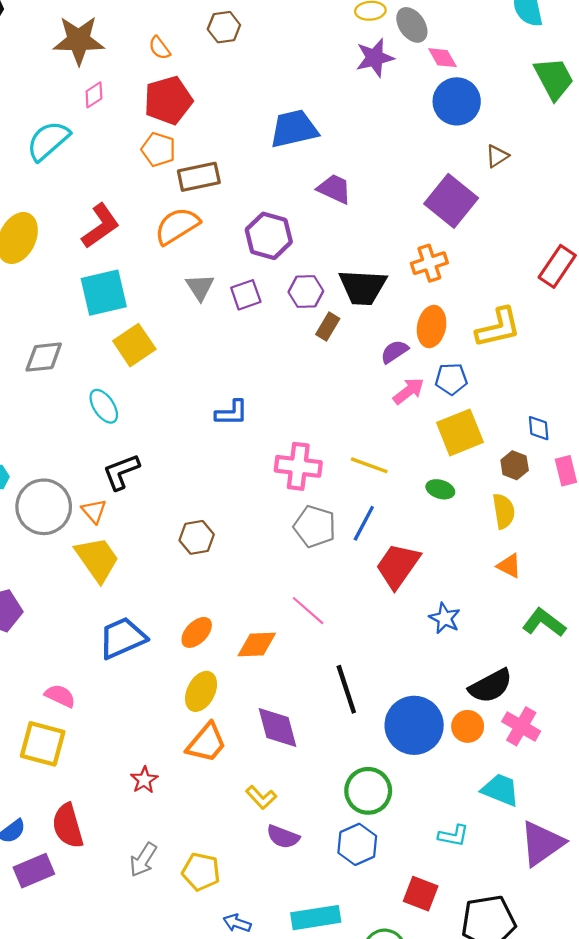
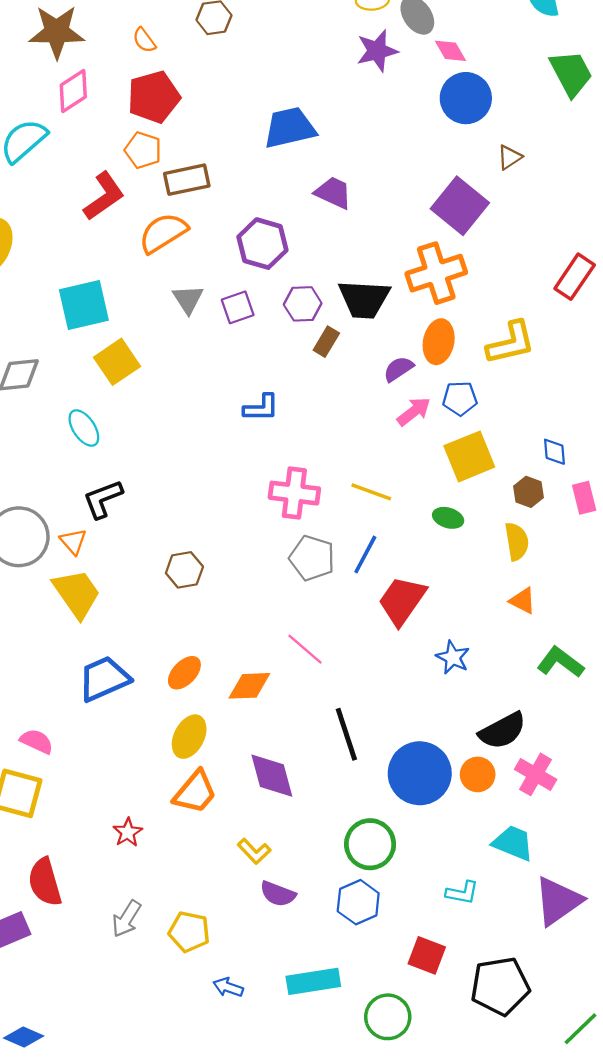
pink diamond: (94, 95) -> (73, 91), size x1.5
red L-shape: (100, 226) -> (104, 196), moved
orange cross: (429, 263) -> (436, 273), size x1.5
blue L-shape: (232, 413) -> (261, 408), moved

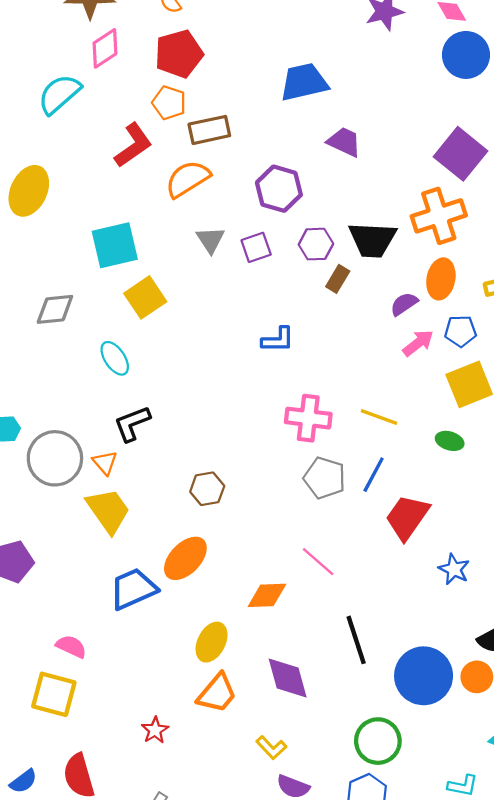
orange ellipse: (184, 673) -> (185, 558), moved, size x1.4

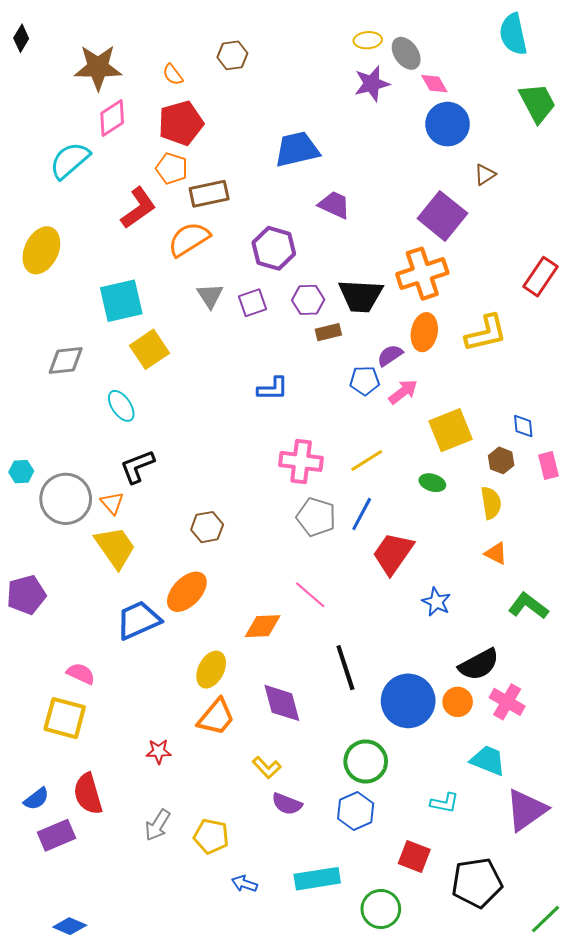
brown rectangle: (338, 279) -> (328, 332), turned 45
blue pentagon: (461, 331) -> (365, 381), moved
yellow line: (379, 417) -> (367, 460), turned -52
red star: (155, 730) -> (159, 751), turned 30

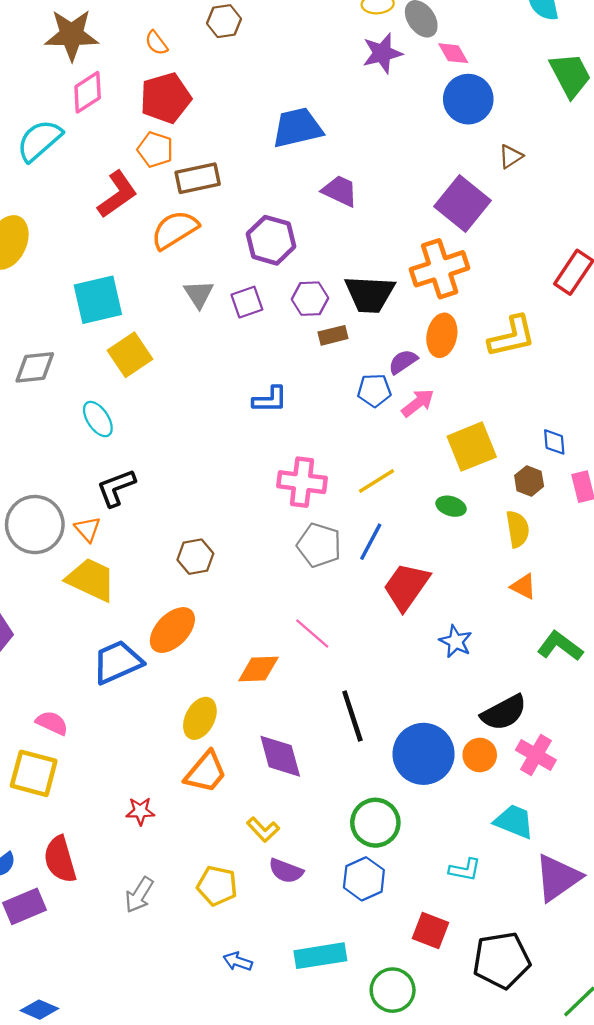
yellow trapezoid: (115, 547) -> (91, 580), turned -30
yellow pentagon: (211, 836) -> (217, 886), moved

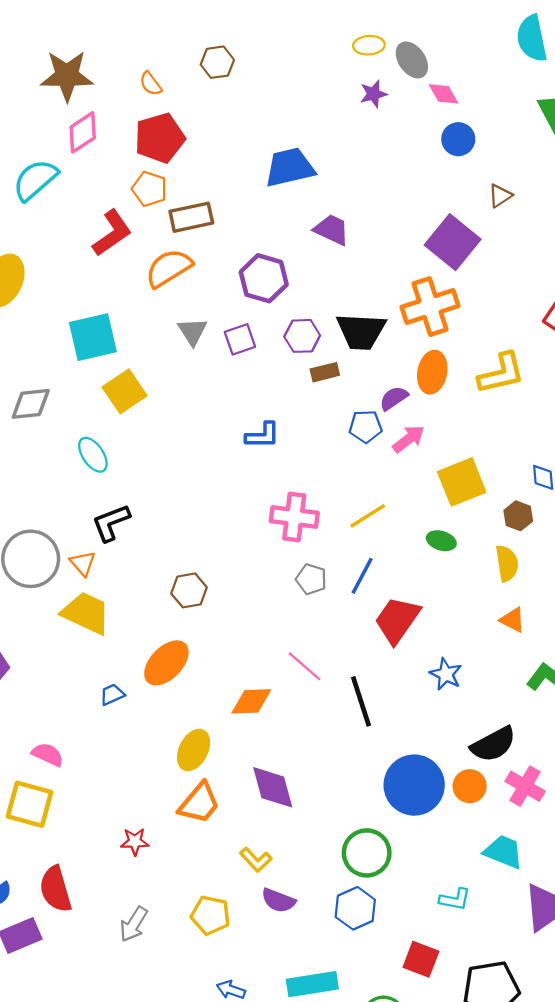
purple star: (382, 53) -> (373, 94), size x0.7
blue circle: (468, 99) -> (458, 139), size x0.7
gray pentagon: (319, 545) -> (311, 579), size x0.7
blue trapezoid: (117, 662) -> (112, 695), size x0.5
black line: (352, 716) -> (361, 701), moved

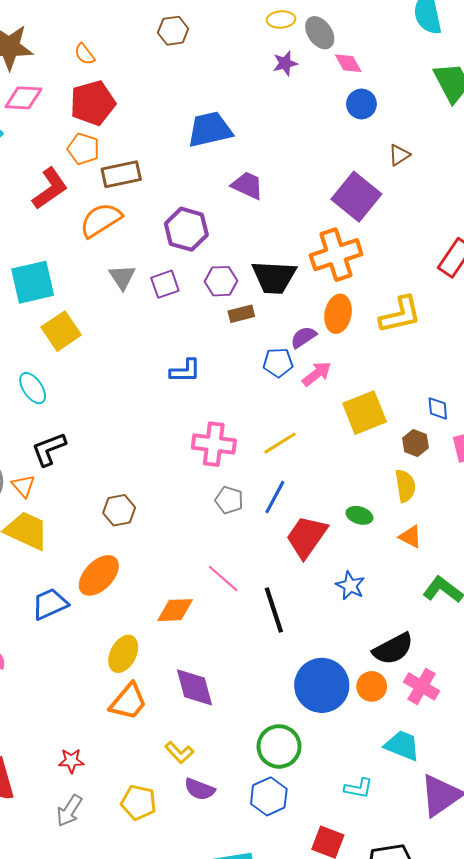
brown hexagon: (217, 62) -> (173, 31), moved
pink diamond: (83, 132) -> (23, 98), turned 36
green ellipse: (441, 541) -> (359, 515), moved
blue trapezoid: (112, 695) -> (50, 604), size x1.6
red star: (135, 842) -> (71, 761), moved

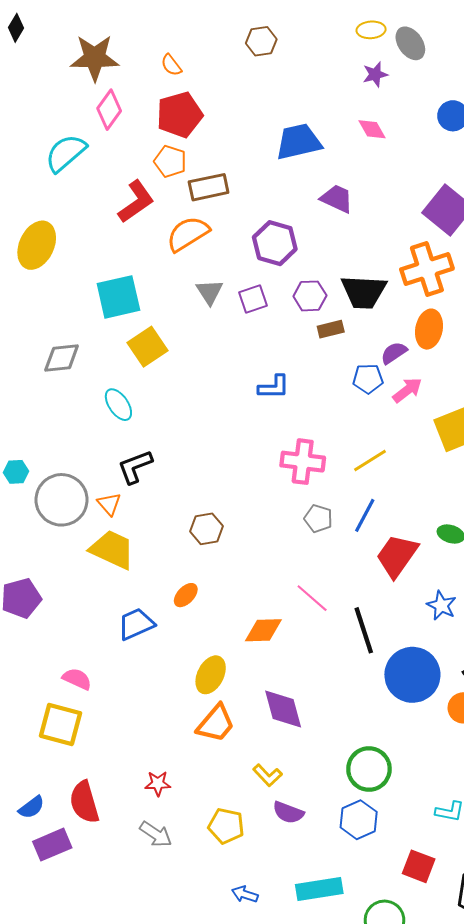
pink diamond: (348, 63) -> (372, 129), moved
pink diamond: (23, 98) -> (109, 110), turned -57
orange ellipse: (99, 575) -> (186, 595), size x0.6
blue circle: (322, 685) -> (412, 675), moved
gray arrow: (69, 811) -> (156, 834), turned -88

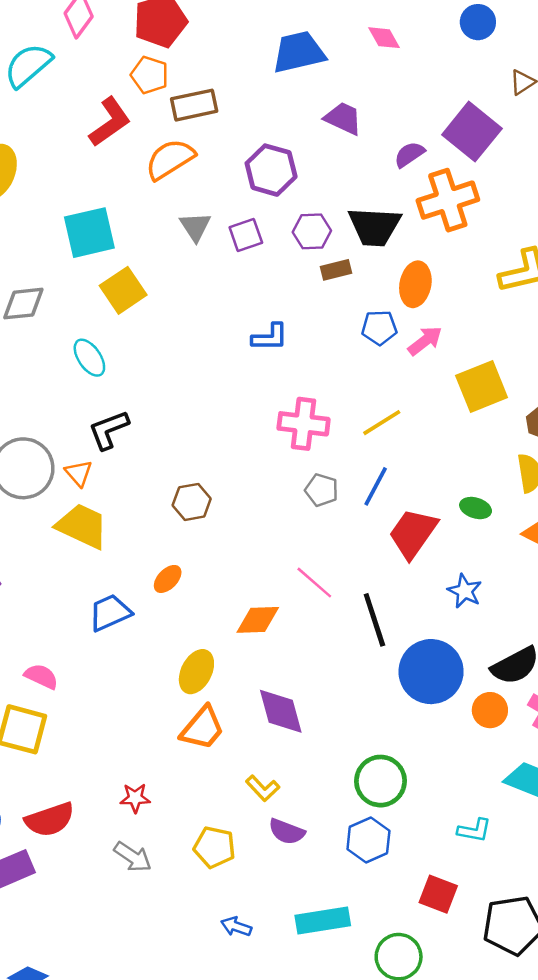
orange ellipse: (429, 329) -> (415, 284), moved
purple semicircle: (394, 353) -> (409, 154), moved
red semicircle: (84, 802) -> (50, 820), turned -93

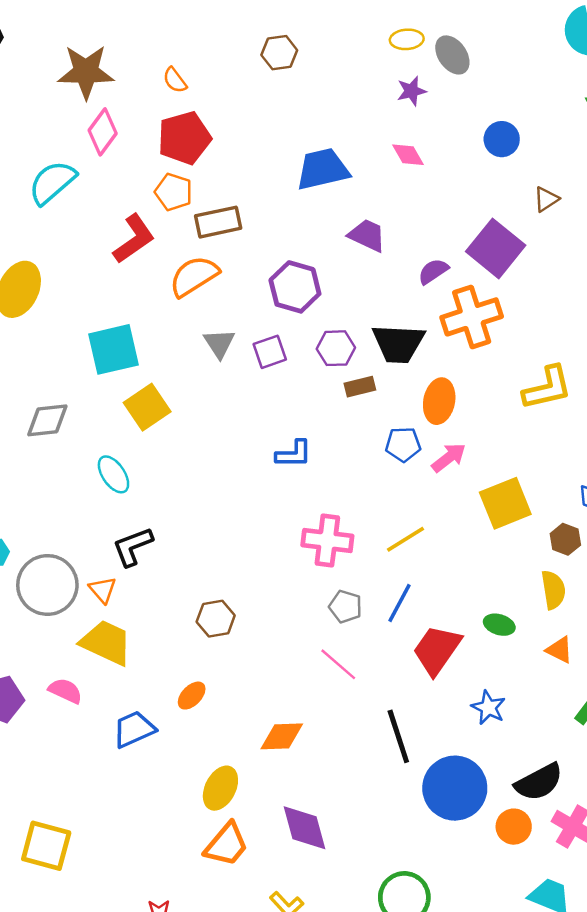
pink line: (314, 583) -> (338, 664), moved
pink semicircle: (41, 676) -> (65, 691), moved

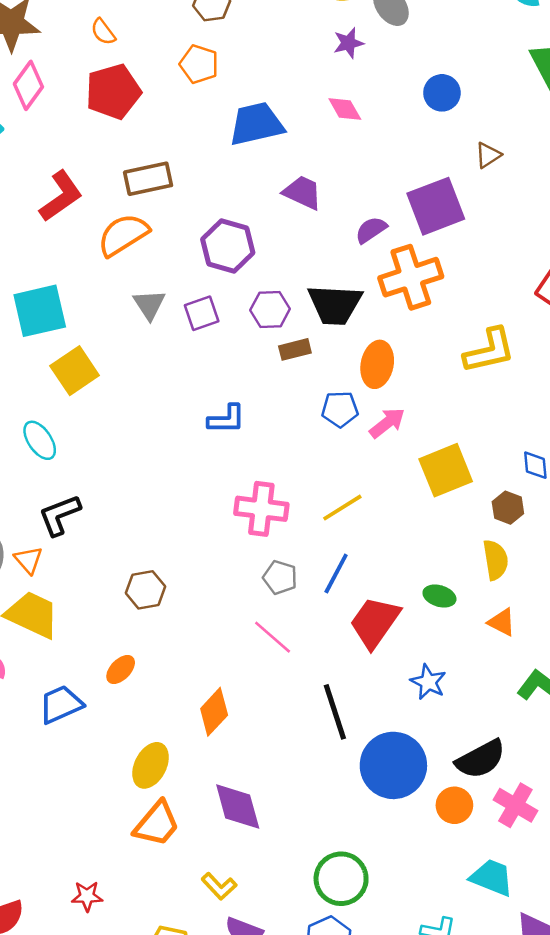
orange pentagon: (174, 192) -> (199, 64), moved
purple square: (496, 248) -> (436, 206), turned 30
orange diamond: (282, 736) -> (214, 712), turned -45

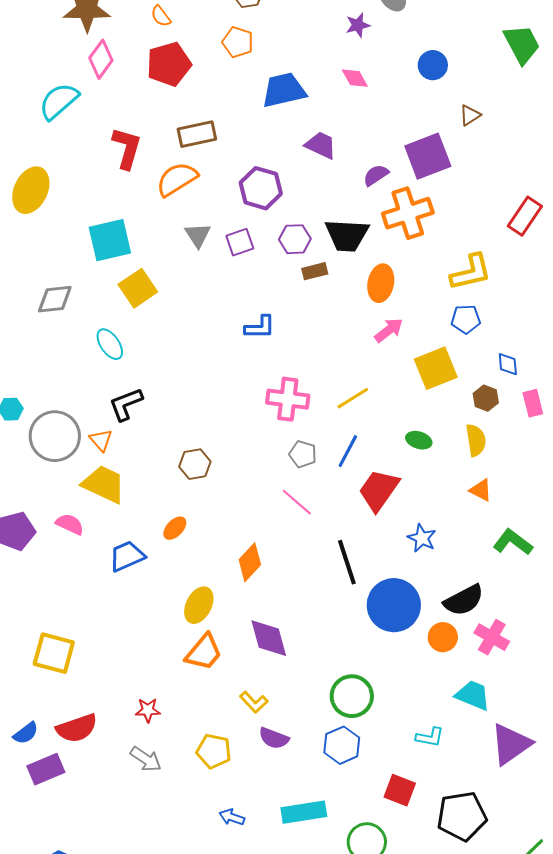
red L-shape: (61, 196) -> (127, 148), turned -39
blue pentagon: (340, 409) -> (466, 319), moved
green ellipse: (439, 596) -> (419, 440), moved

